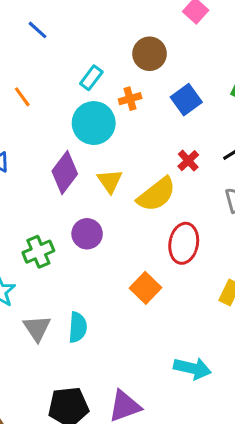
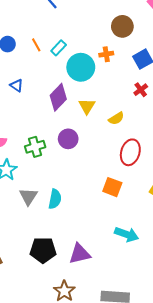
cyan rectangle: (91, 78) -> (59, 48), moved
red cross: (188, 161) -> (141, 90), moved
yellow semicircle: (156, 194) -> (116, 118), size x0.6
orange square: (145, 288) -> (112, 187), moved, turned -30

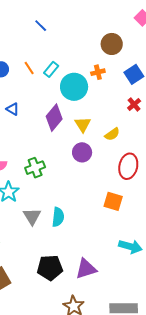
purple circle: (68, 139) -> (82, 152), moved

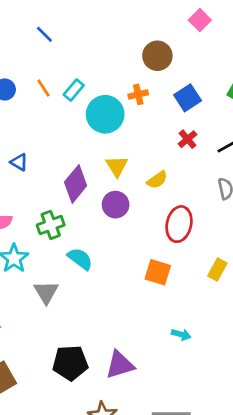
blue line: (41, 26) -> (44, 34), moved
blue triangle: (13, 109) -> (19, 162), moved
purple diamond: (54, 118) -> (76, 184), moved
cyan semicircle: (58, 217) -> (80, 259), moved, turned -60
cyan arrow: (130, 247) -> (181, 335), size x0.6

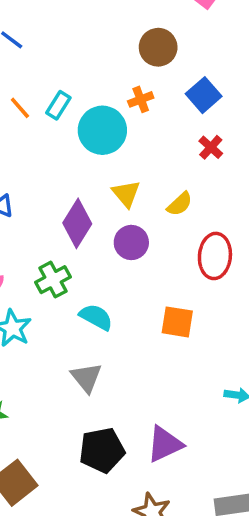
orange square: (158, 272) -> (177, 322), moved
gray triangle: (46, 292) -> (86, 377), moved

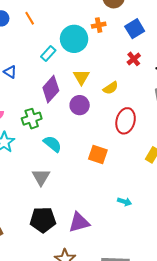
cyan rectangle: (58, 105) -> (48, 53), moved

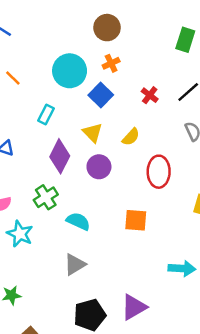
orange cross: (99, 25) -> (111, 63), moved
blue square: (135, 29) -> (101, 95), moved
cyan circle: (74, 39) -> (70, 71), moved
gray triangle: (41, 177) -> (75, 264), turned 42
cyan arrow: (125, 202) -> (182, 269), size x1.5

